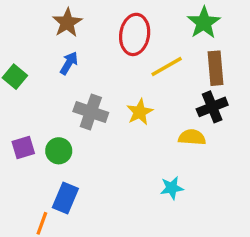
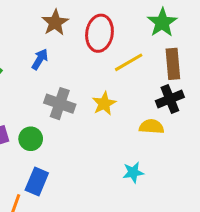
brown star: (67, 23) -> (55, 23), moved

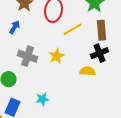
cyan star: (133, 172) -> (42, 99), moved

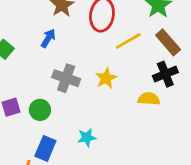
brown rectangle: (102, 30) -> (168, 42), turned -36

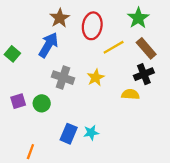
blue arrow: (48, 38) -> (48, 45), size x1.6
cyan star: (87, 137) -> (91, 133), moved
blue rectangle: (45, 148) -> (69, 134), moved

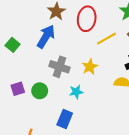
cyan star: (91, 133) -> (76, 92), moved

